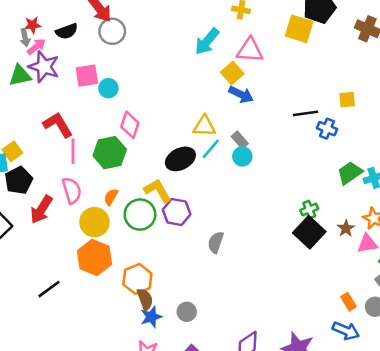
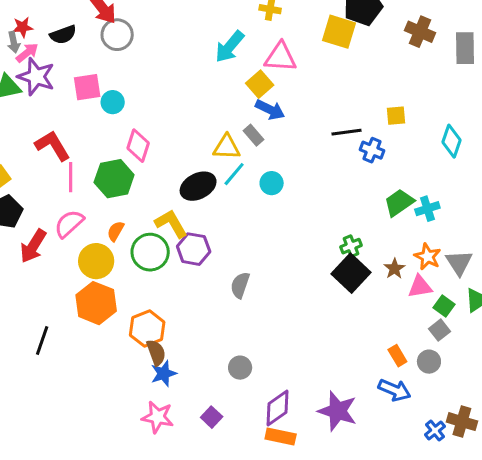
gray rectangle: (240, 140) -> (254, 135), moved
pink semicircle: (72, 191) -> (69, 224), turned -116
black line: (49, 289) -> (42, 341), turned -35
gray circle: (187, 312) -> (240, 368), moved

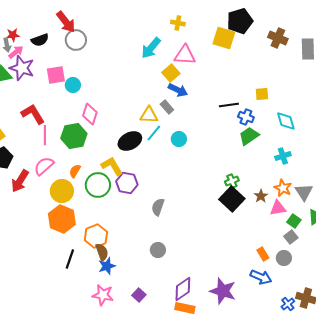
cyan diamond: (451, 141) -> (286, 121), moved, turned -35
green trapezoid: (399, 203) -> (249, 136), moved
black line: (42, 341) -> (70, 259), moved
gray circle: (240, 368) -> (158, 250), moved

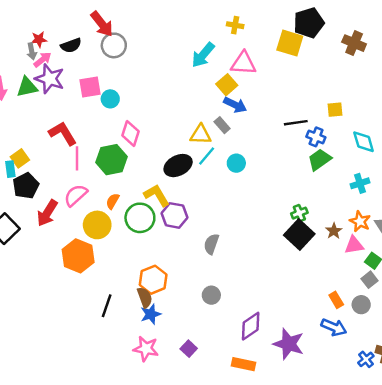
orange hexagon: (62, 219) -> (78, 256), moved
orange hexagon: (96, 236) -> (153, 280), moved
purple diamond: (183, 289) -> (251, 326), moved

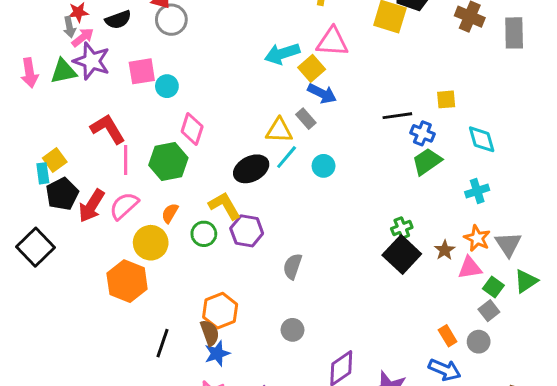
cyan arrow: (203, 55) -> (282, 54), moved, turned 32
red arrow: (47, 213) -> (92, 206), moved
green circle: (140, 218) -> (204, 234), size x0.7

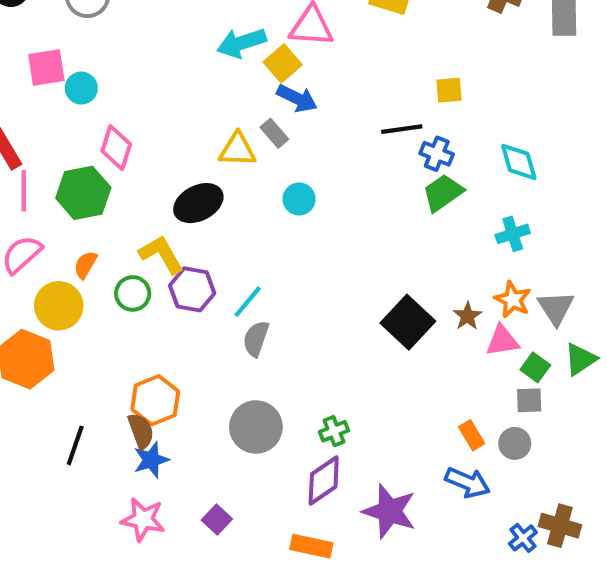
yellow square: (446, 99) -> (449, 90), moved
cyan line: (287, 157) -> (248, 302), moved
green cross: (402, 228) -> (334, 431), moved
gray square: (489, 311) -> (529, 400), turned 36
gray circle: (292, 330) -> (256, 427), size x1.6

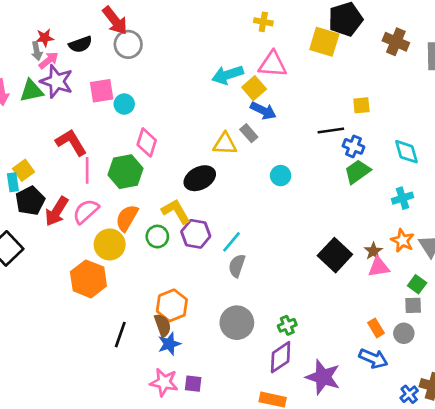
cyan circle: (299, 199) -> (281, 176), moved
orange semicircle: (85, 265) -> (127, 218), size x1.5
pink triangle: (502, 341) -> (379, 267), moved
purple square: (217, 519) -> (193, 384), moved, turned -36

